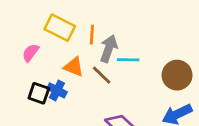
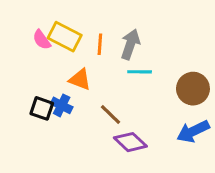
gray arrow: (109, 49) -> (130, 44), moved
pink semicircle: (30, 53) -> (42, 40), moved, turned -72
brown line: (102, 75) -> (110, 115), moved

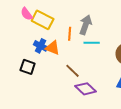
pink semicircle: (42, 40) -> (27, 14), moved
orange line: (100, 44) -> (70, 34), moved
blue cross: (62, 105) -> (41, 46), moved

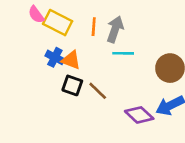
orange line: (70, 34) -> (94, 27), moved
black square: (28, 67) -> (72, 85), moved
purple diamond: (86, 89) -> (139, 115), moved

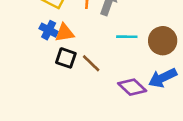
cyan line: (123, 53) -> (127, 37), moved
orange triangle: (71, 60) -> (65, 33), turned -30

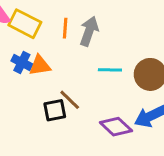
black square: (66, 58) -> (55, 110), moved, turned -30

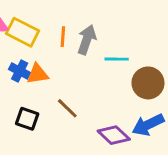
cyan line: (110, 70) -> (117, 59), moved
black square: (55, 110) -> (27, 119), moved, turned 30

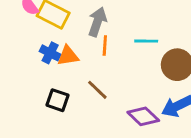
orange line: (63, 37) -> (105, 45), moved
gray arrow: (87, 40) -> (97, 22), moved

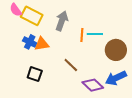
orange line: (105, 45) -> (82, 35), moved
brown line: (97, 90) -> (71, 65), moved

